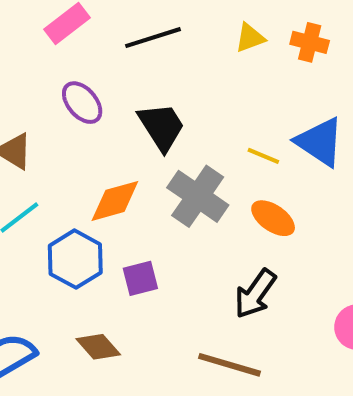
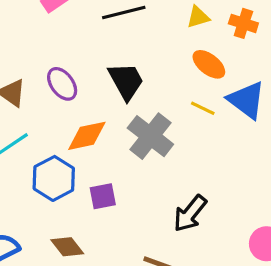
purple ellipse: (82, 103) -> (62, 84), moved
orange ellipse: (273, 218) -> (209, 64), moved

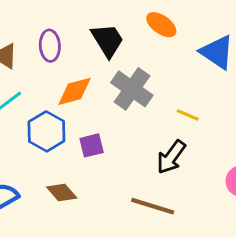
orange ellipse: (209, 64) -> (161, 25), moved
purple ellipse: (62, 84) -> (50, 46), turned 36
yellow line: (203, 108) -> (188, 115), moved

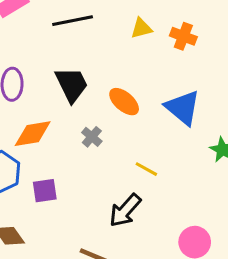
orange ellipse: (161, 25) -> (124, 102), moved
gray cross: (132, 89) -> (92, 137), size x0.5

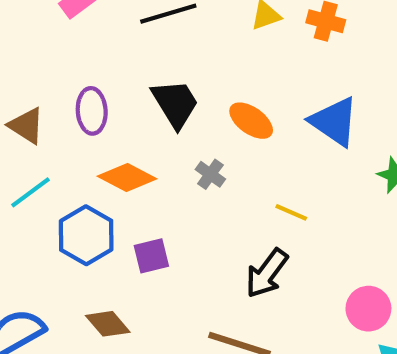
orange diamond: (33, 134) -> (127, 177), turned 42

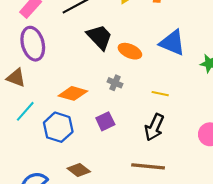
black trapezoid: (175, 104) -> (99, 37), moved
purple ellipse: (92, 111) -> (33, 44), moved, size x1.4
purple square: (151, 256) -> (105, 121), moved

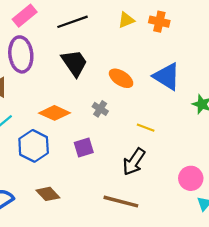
black trapezoid: (99, 37) -> (74, 63), moved

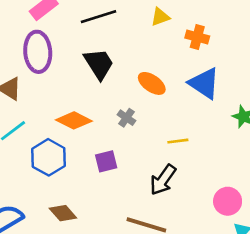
orange cross: (159, 22) -> (197, 37), moved
yellow line: (146, 128) -> (178, 141), turned -30

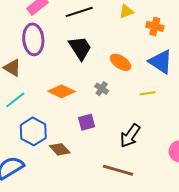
yellow line: (178, 141) -> (148, 93), moved
blue hexagon: (48, 157) -> (33, 131), moved
brown diamond: (63, 213) -> (60, 149), moved

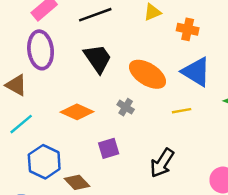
orange ellipse: (121, 62) -> (148, 74), size x1.4

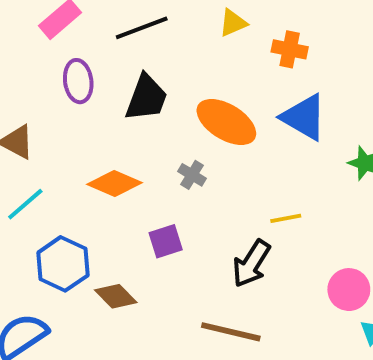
purple ellipse: (41, 50) -> (78, 81), moved, size x0.7
black trapezoid: (98, 58) -> (146, 98), turned 56
yellow line: (182, 111) -> (286, 218), moved

